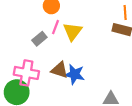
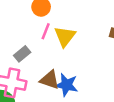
gray rectangle: (39, 39) -> (22, 54), moved

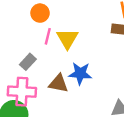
blue star: (67, 85) -> (80, 73), moved

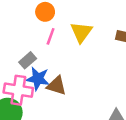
yellow triangle: (67, 39) -> (81, 32), moved
blue star: (80, 73) -> (38, 79), moved

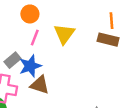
blue star: (38, 79) -> (30, 66), moved, turned -30

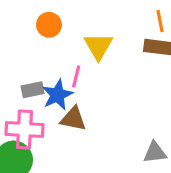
pink line: (35, 38) -> (76, 76), moved
gray rectangle: (12, 60) -> (33, 90), turned 35

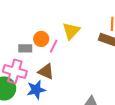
orange circle: (49, 25) -> (41, 39), moved
blue star: (57, 95) -> (36, 90), moved

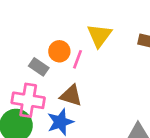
gray rectangle: (25, 48) -> (39, 67), turned 40

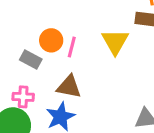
yellow triangle: (99, 35) -> (115, 42), moved
pink cross: (28, 100) -> (23, 97), size x0.6

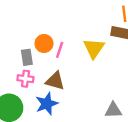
gray rectangle: (31, 60) -> (27, 57), turned 49
pink cross: (23, 97) -> (25, 79), moved

